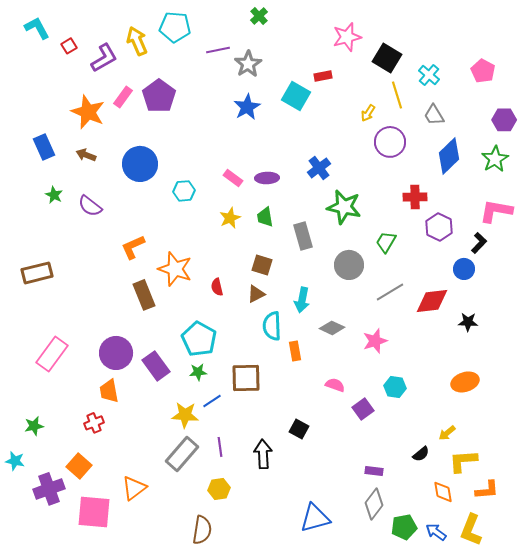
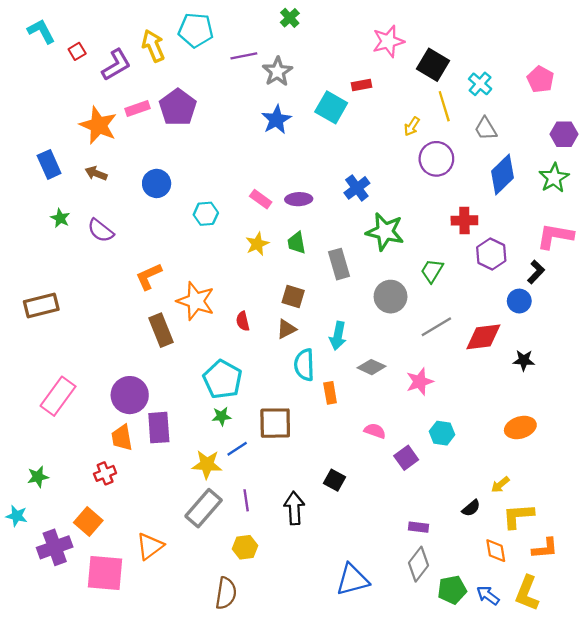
pink rectangle: (123, 97) -> (138, 108), turned 35
blue circle: (140, 164) -> (157, 183), size x0.7
purple rectangle: (156, 366) -> (159, 428), moved, turned 32

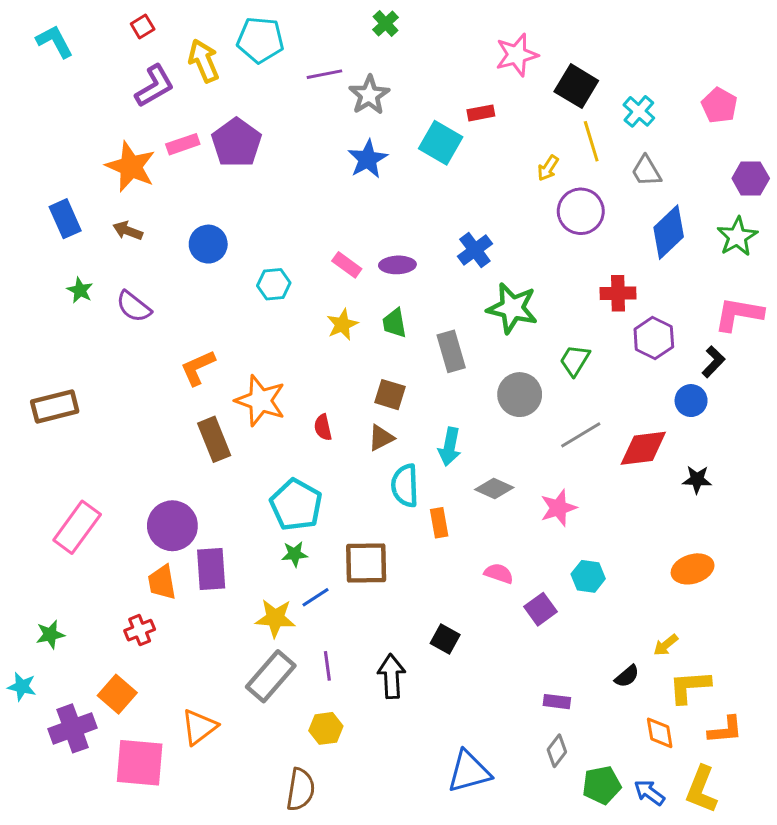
red square: (77, 51) -> (143, 26), moved
gray diamond: (418, 564) -> (557, 751), size x0.7

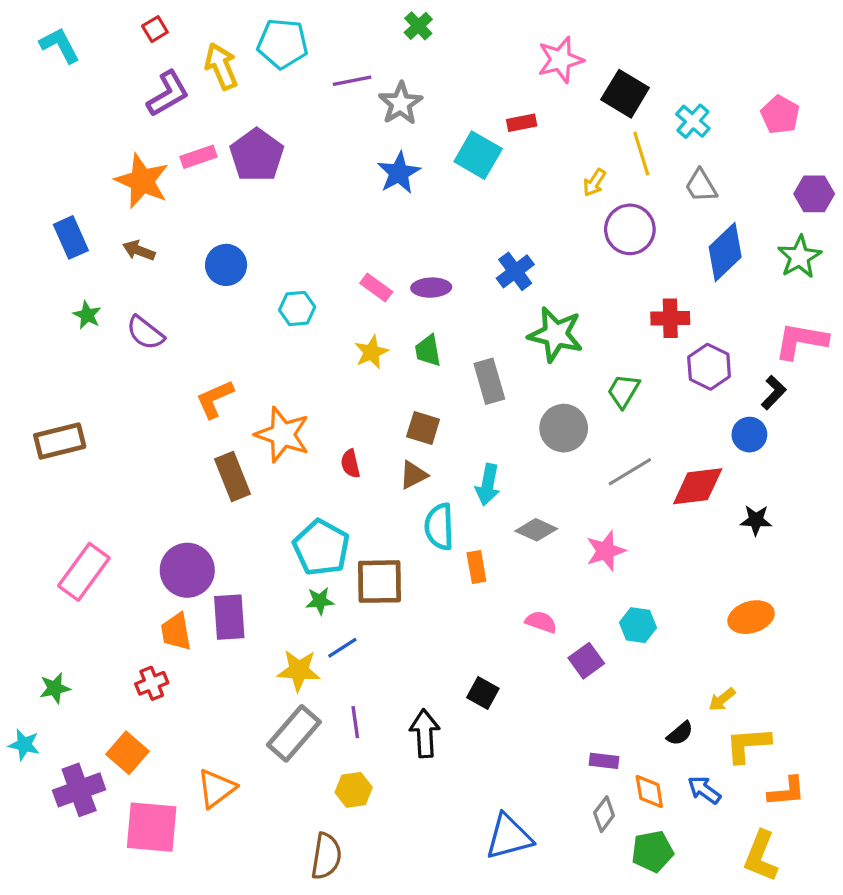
brown square: (366, 563) -> (379, 582), moved
orange diamond: (660, 733) -> (649, 792), moved
blue arrow: (649, 792) -> (704, 790), moved

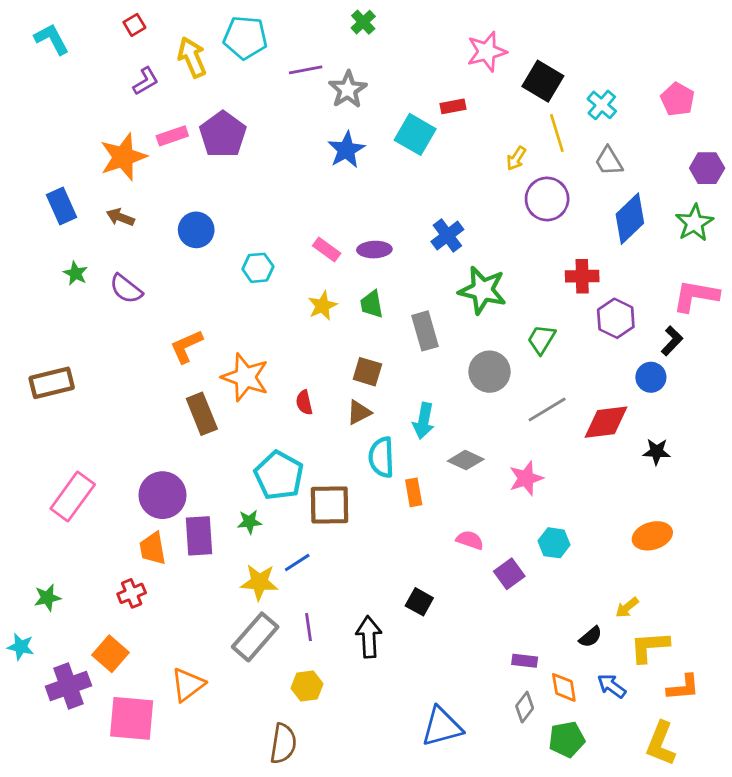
purple L-shape: (168, 94) -> (146, 81), size x0.7
orange star: (142, 181) -> (123, 157), turned 30
green star: (320, 601) -> (250, 522), moved

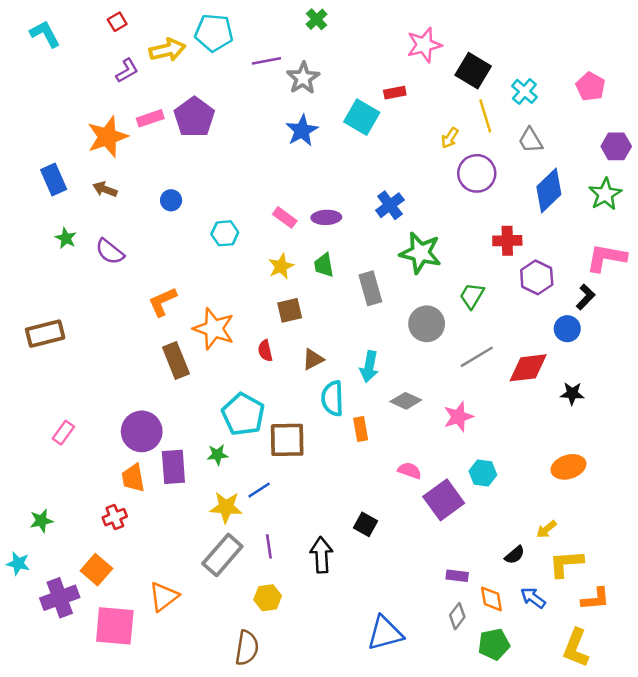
yellow arrow: (192, 57) -> (167, 50), turned 100
blue circle: (196, 230) -> (171, 200), size x0.7
brown square: (367, 372) -> (290, 310), moved, turned -30
pink rectangle: (73, 497) -> (63, 433), size x0.6
purple square: (509, 574) -> (444, 500), size x1.5

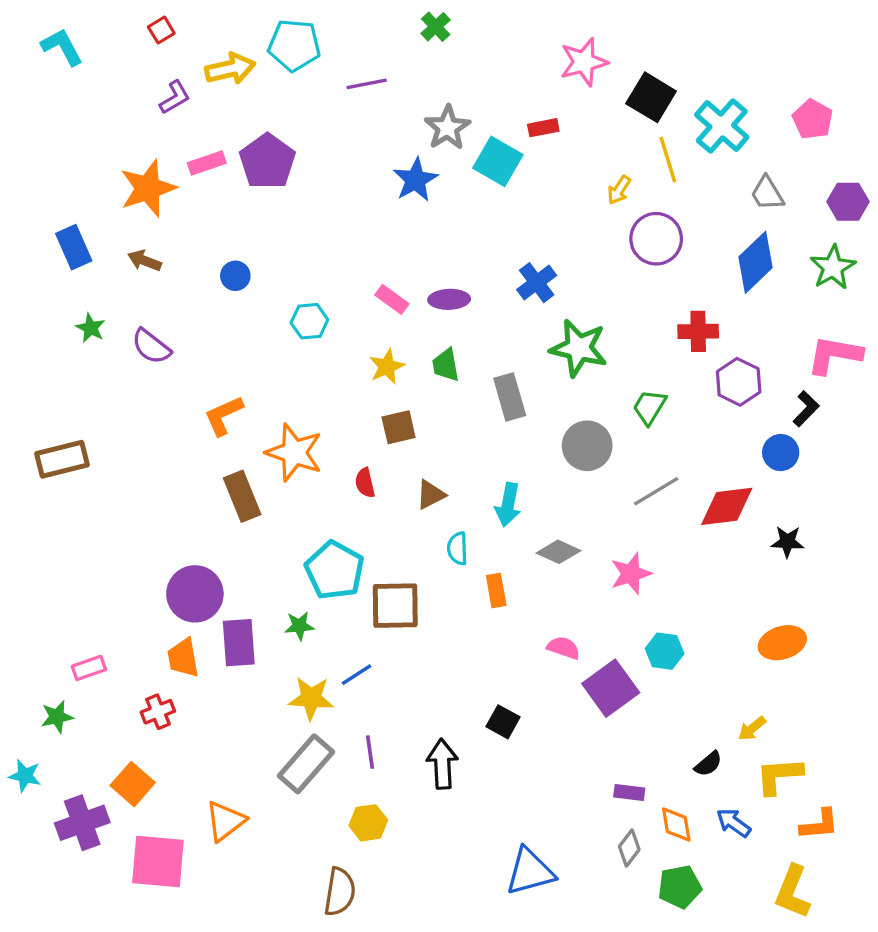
gray star: (303, 78) -> (447, 128), moved
cyan cross: (524, 91) -> (722, 126), size x1.5
gray trapezoid: (531, 140) -> (767, 193), moved
cyan semicircle: (332, 398) -> (458, 548), size x0.7
pink rectangle: (63, 433) -> (89, 668), moved, turned 35

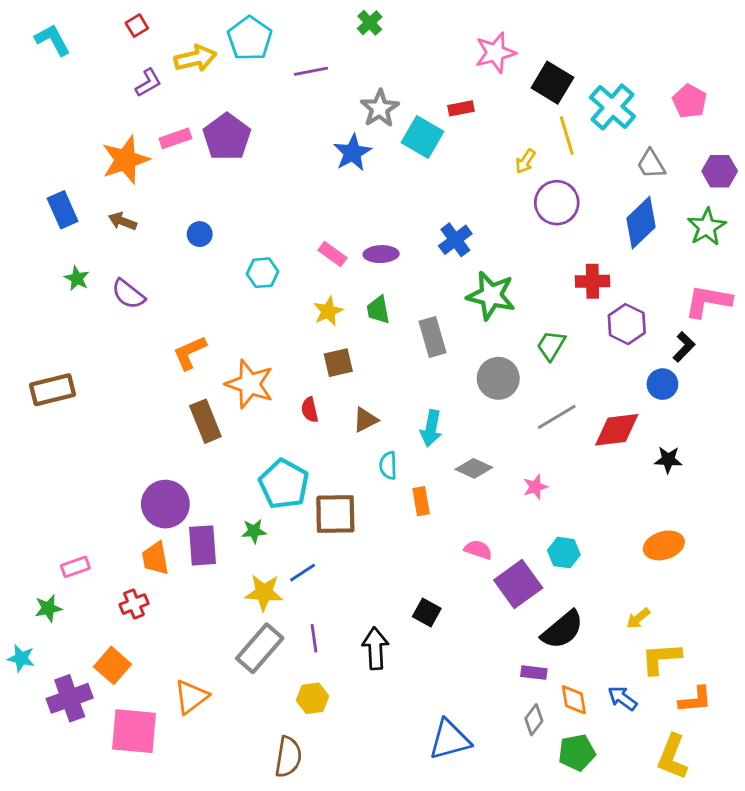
cyan pentagon: (294, 45) -> (250, 38), turned 30
pink star: (631, 574) -> (535, 487), size x0.7
black semicircle: (708, 764) -> (562, 630), moved, size x1.8

